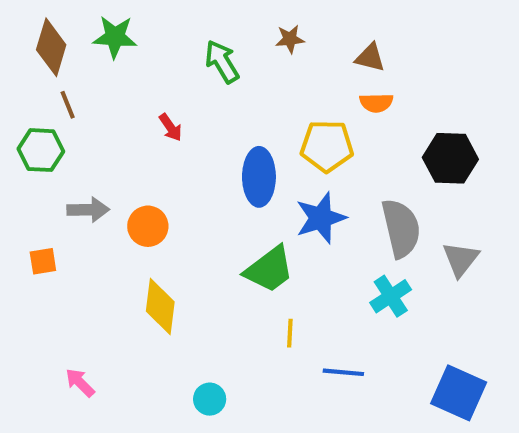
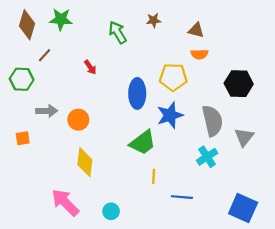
brown line: (68, 105) -> (45, 55), moved, turned 64
pink arrow: (80, 383) -> (65, 203), moved, size x1.8

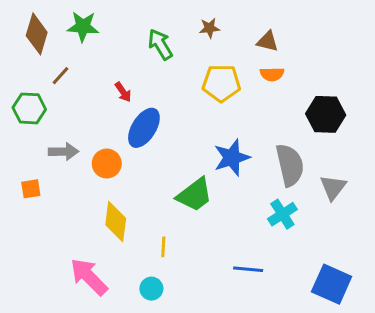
yellow pentagon: (173, 77) -> (221, 83), moved
blue ellipse: (137, 93) -> (144, 128), moved, turned 32
yellow line: (154, 176) -> (163, 247), moved

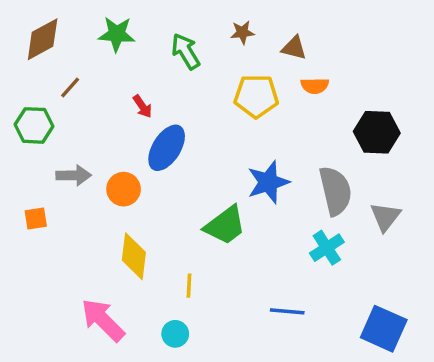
green star: (83, 27) -> (117, 34), moved
brown diamond: (37, 34) -> (43, 39), turned 45
brown triangle: (268, 41) -> (294, 48), moved

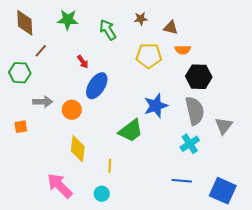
brown diamond: (43, 39) -> (25, 23), turned -64
black hexagon: (377, 132) -> (199, 77), moved
blue line: (287, 311) -> (182, 181), moved

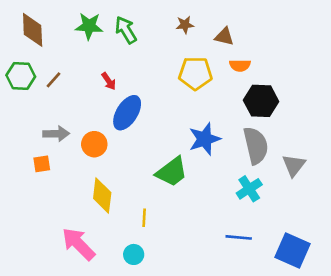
green arrow: (108, 30) -> (126, 30), moved
brown line: (41, 51) -> (54, 80), moved
green hexagon: (20, 73) -> (21, 76), moved
orange square: (21, 127) -> (42, 164), moved

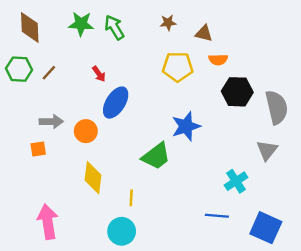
gray semicircle: (256, 146) -> (277, 107), moved
cyan cross: (249, 189) -> (236, 181), moved
pink arrow: (79, 244) -> (48, 222), moved, turned 36
cyan circle: (134, 254) -> (122, 231), size x1.5

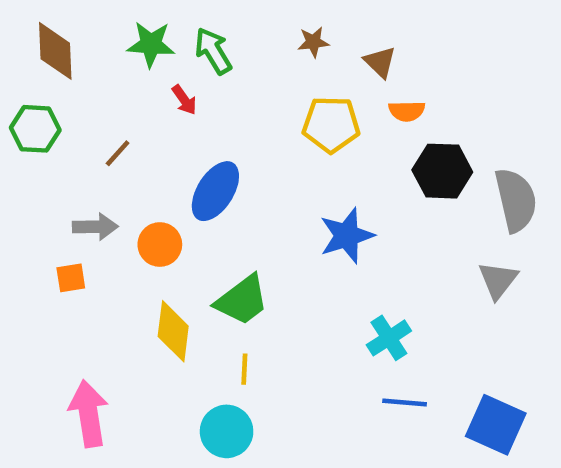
brown triangle: (204, 33) -> (380, 62), turned 30
brown line: (49, 73) -> (118, 153), moved
red arrow: (99, 74) -> (184, 100), moved
green trapezoid: (156, 156) -> (242, 300), moved
cyan cross: (236, 181) -> (389, 338), moved

